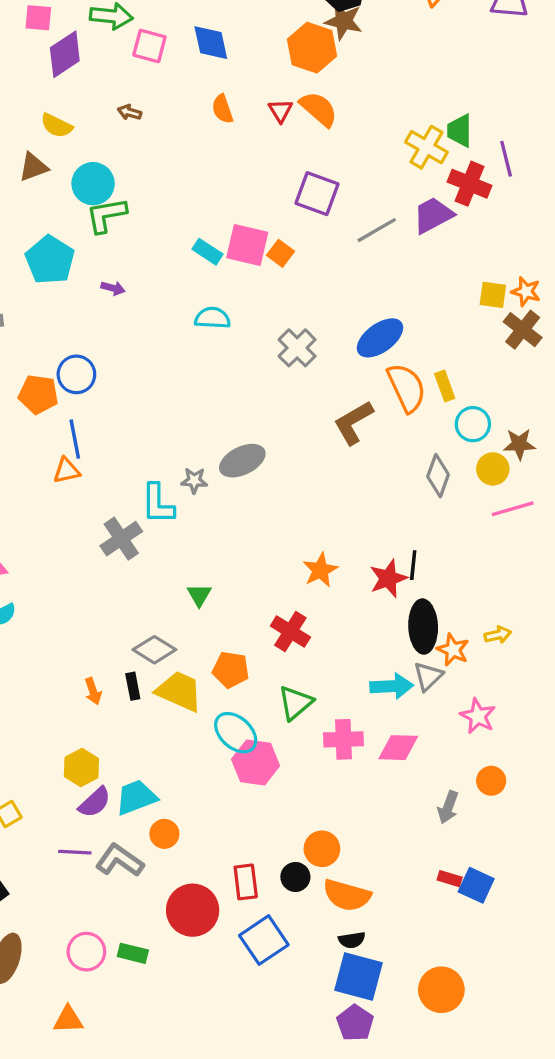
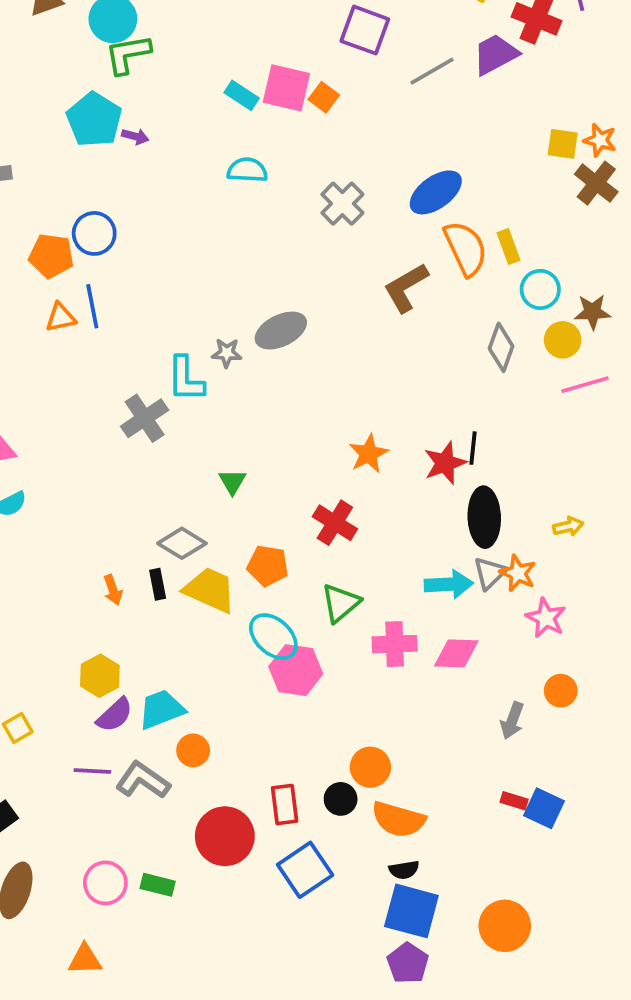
cyan pentagon: (50, 260) -> (94, 120), moved
orange triangle: (66, 471) -> (61, 317), moved
orange star: (453, 650) -> (518, 573), moved

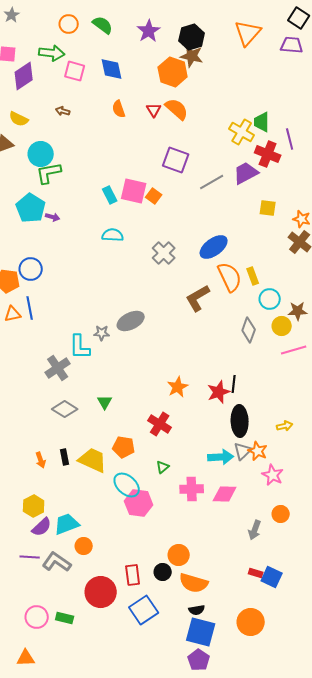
cyan rectangle: (242, 95) -> (110, 195), turned 30
yellow square: (563, 144) -> (268, 208), moved
gray diamond: (182, 543) -> (65, 409), moved
green triangle: (341, 603) -> (163, 467), size x0.6
orange circle: (505, 926) -> (251, 622), moved

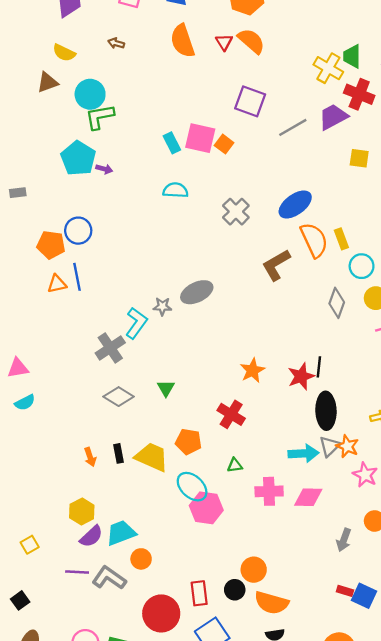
orange semicircle: (119, 109) -> (183, 41), size x1.6
cyan L-shape: (80, 347) -> (136, 323), turned -144
green triangle: (163, 467) -> (235, 465), turned 32

